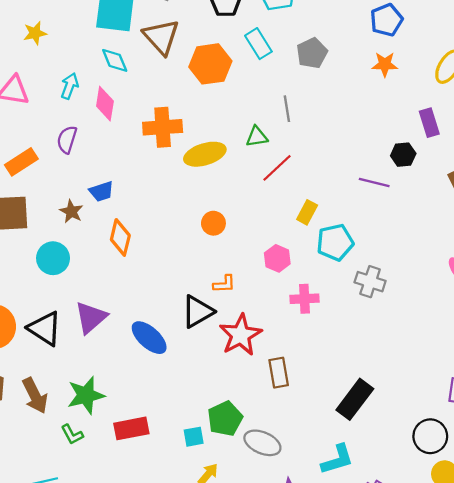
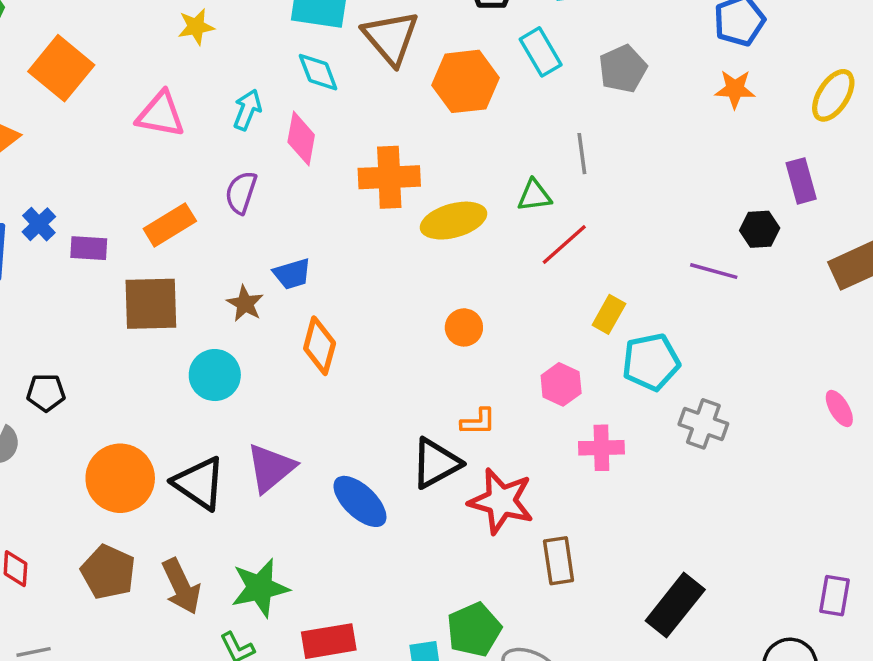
red star: (240, 335) -> (501, 501), turned -30

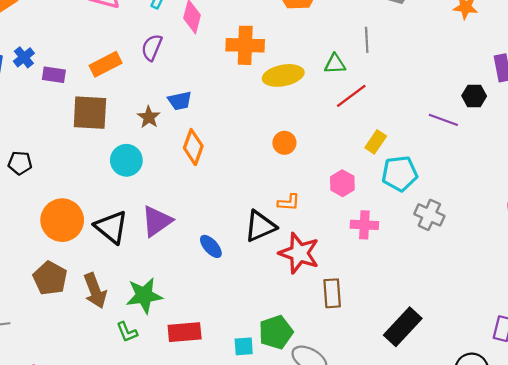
blue ellipse: (360, 501) -> (211, 246), size x0.7

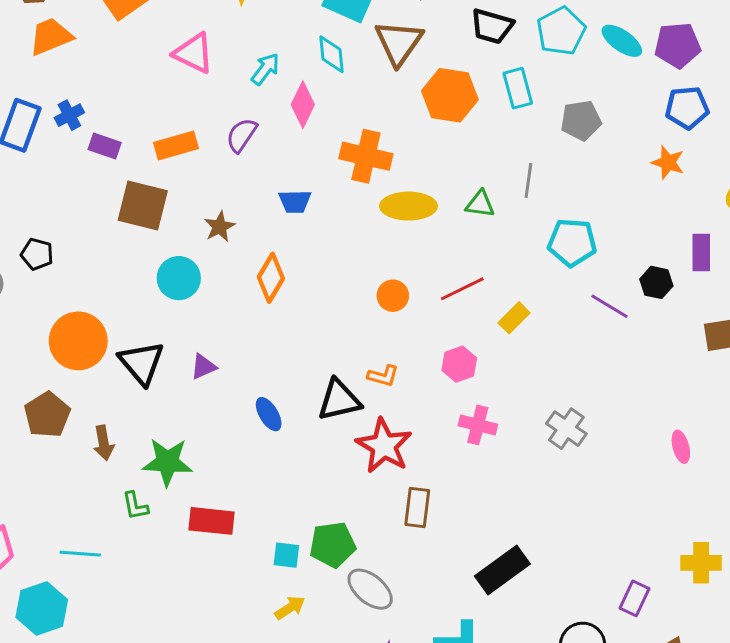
red line: (351, 96) -> (462, 289), moved
blue trapezoid: (180, 101) -> (295, 201), moved
cyan pentagon: (400, 174) -> (572, 242), moved
purple triangle: (157, 221) -> (203, 367), size x0.6
brown arrow: (95, 291) -> (104, 443), size x0.7

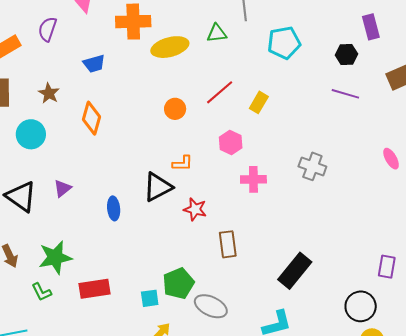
purple line: (610, 306) -> (345, 94), moved
blue ellipse: (269, 414) -> (114, 208), turned 40
red star: (384, 446) -> (195, 209), size x0.6

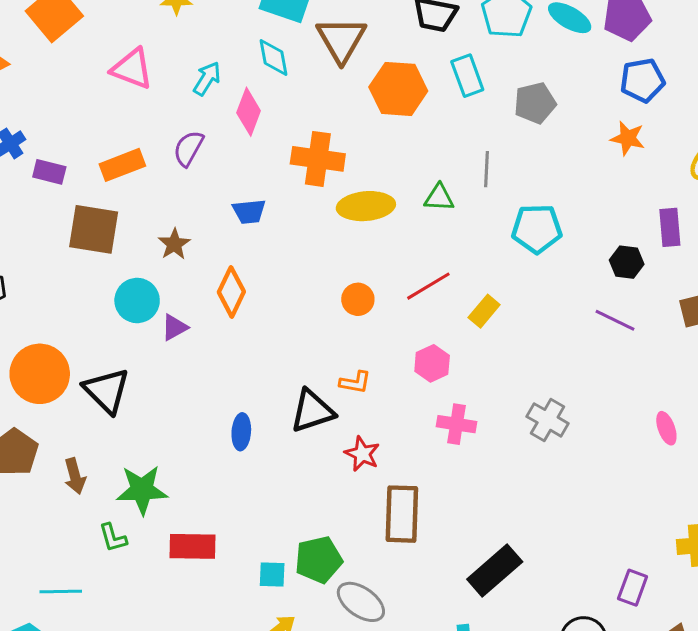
purple triangle: (62, 188) -> (174, 327), moved
brown rectangle: (228, 244) -> (402, 514), size x1.4

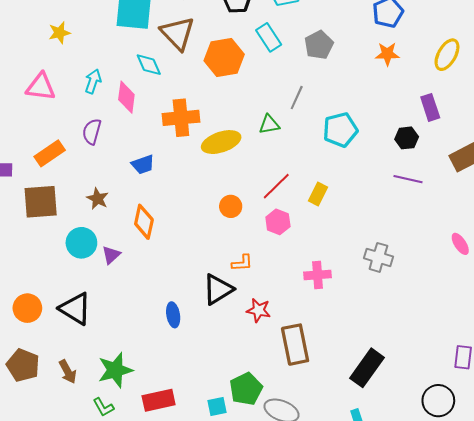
cyan diamond: (274, 58) -> (149, 65), moved
gray line: (486, 169) -> (297, 98), turned 35
pink hexagon: (432, 363) -> (278, 222), moved
orange circle: (40, 374) -> (27, 308), size x0.7

